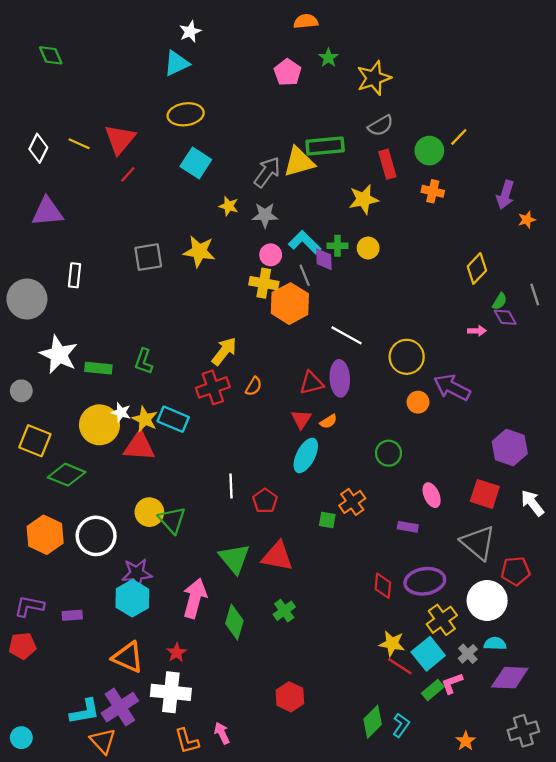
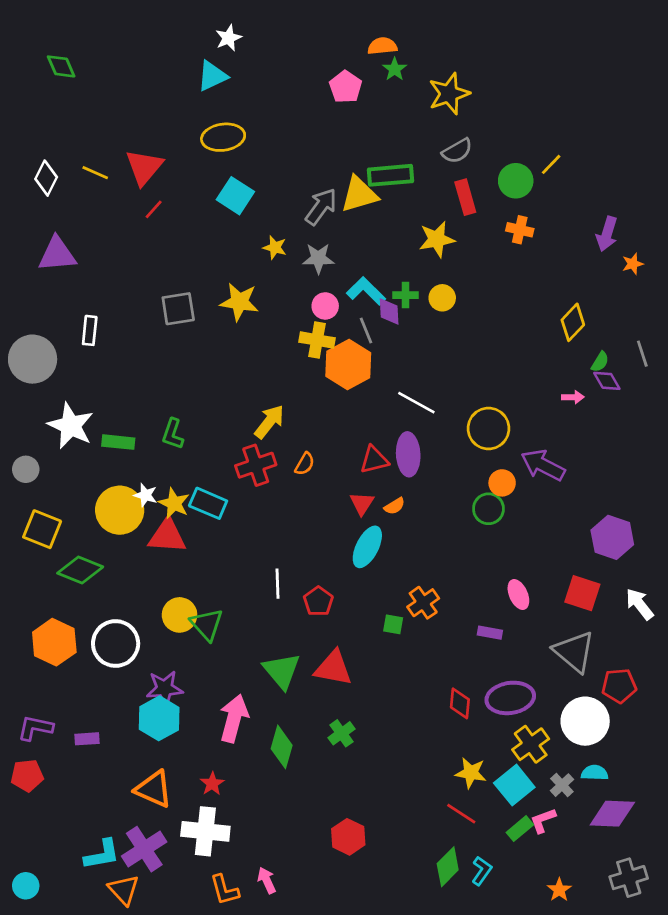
orange semicircle: (306, 21) -> (382, 46), moved
green circle: (389, 453) -> (488, 509), moved
red line: (400, 666) -> (461, 814), moved

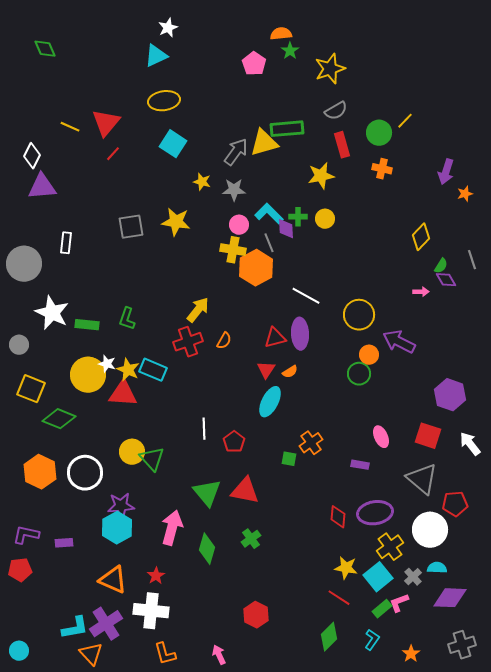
white diamond: (46, 178) -> (32, 156), moved
cyan L-shape: (482, 871) -> (372, 640), moved
pink arrow: (267, 880) -> (219, 655), moved

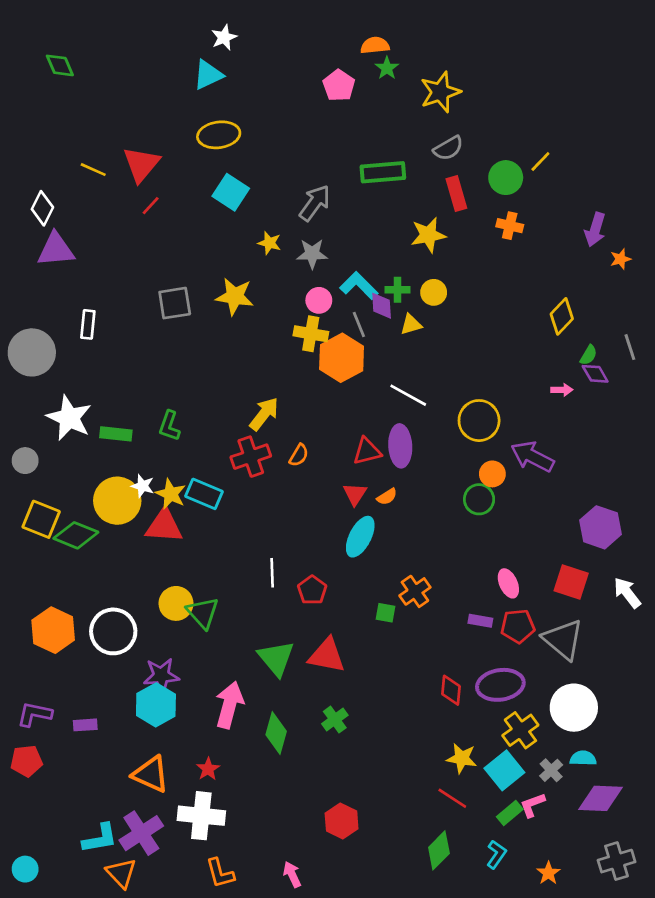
yellow triangle: (264, 143) -> (411, 324), moved, size x0.6
green diamond: (59, 419) -> (76, 535), moved
red pentagon: (455, 504) -> (518, 626), moved

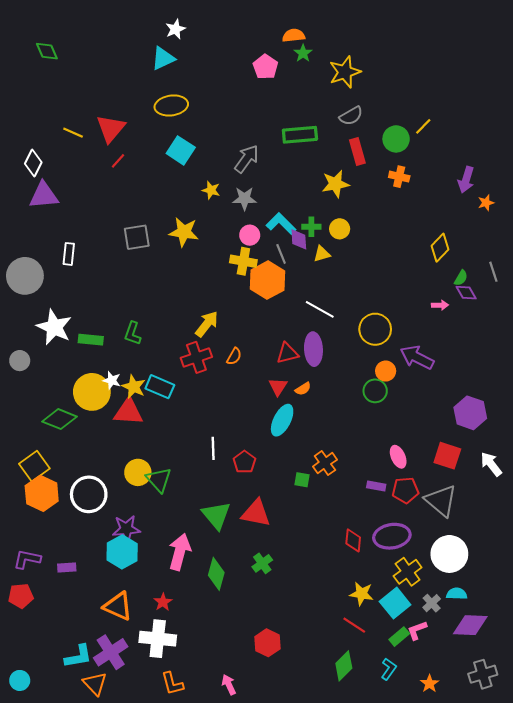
yellow square: (41, 519) -> (34, 466), moved, turned 32

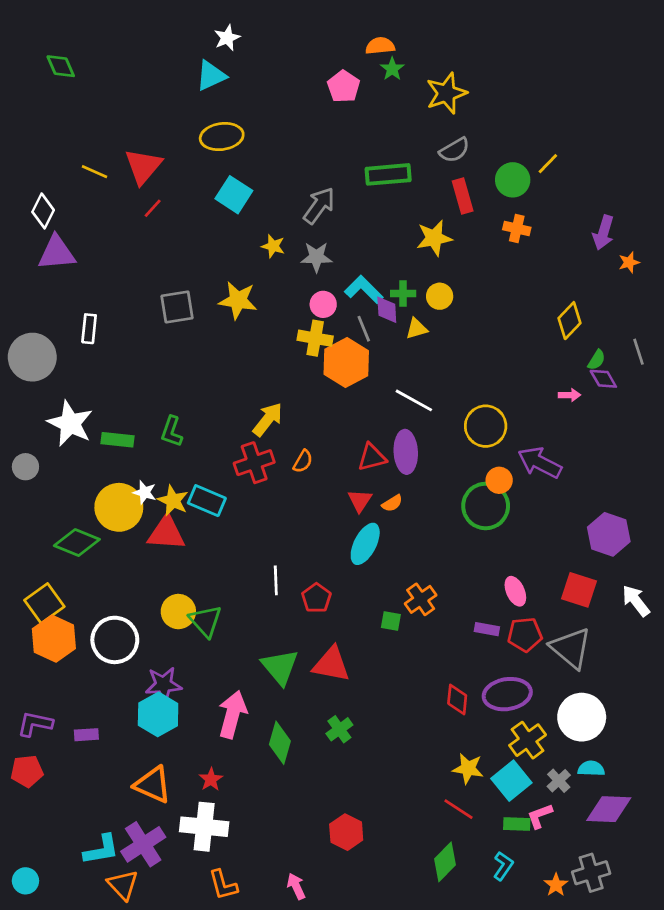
green circle: (375, 391) -> (486, 506), size x1.5
green rectangle: (399, 637) -> (517, 824), turned 42
gray cross: (483, 674) -> (591, 873), moved

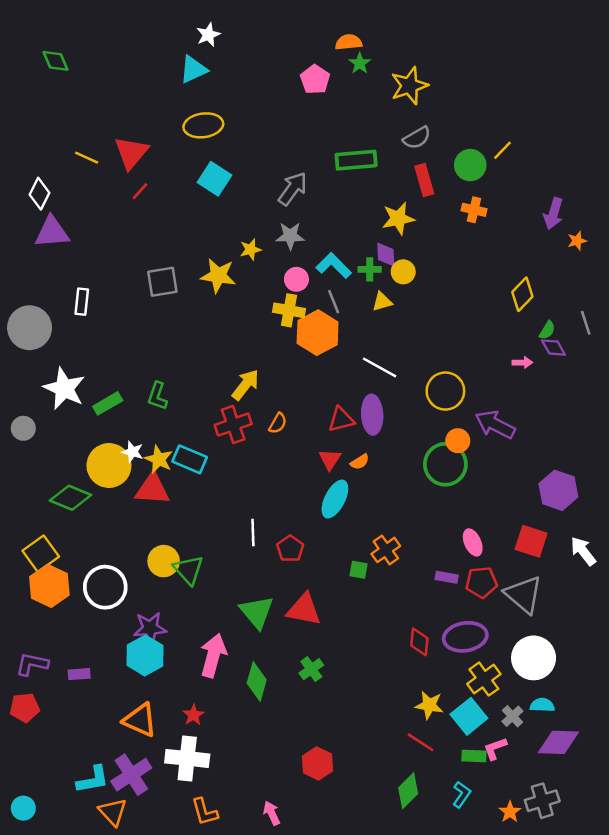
yellow star: (273, 246) -> (250, 250), moved, turned -30
purple diamond: (387, 310) -> (386, 254), moved
green rectangle: (118, 440) -> (108, 403), turned -36

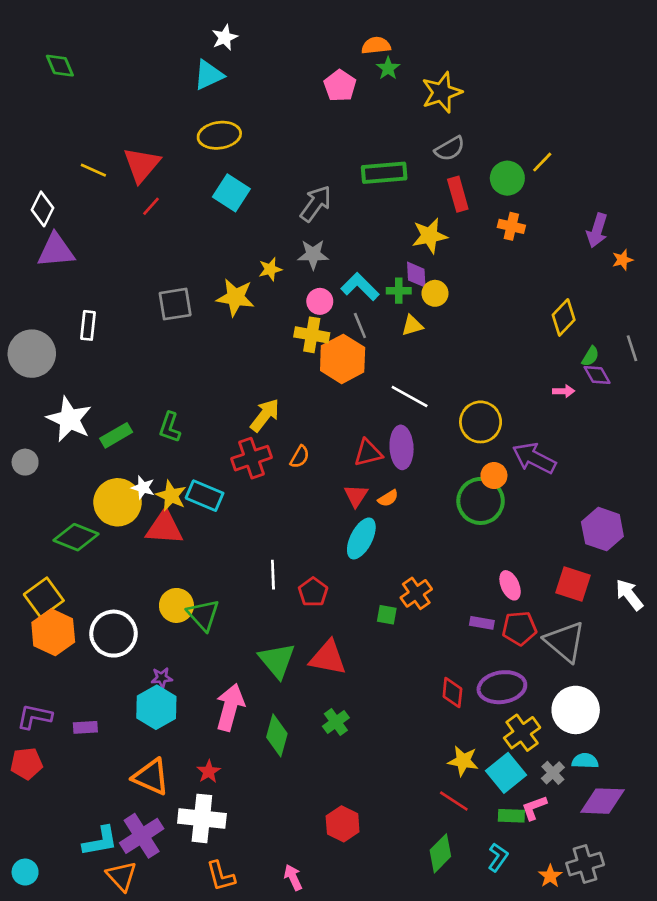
purple star: (150, 628) -> (162, 678), size x0.6

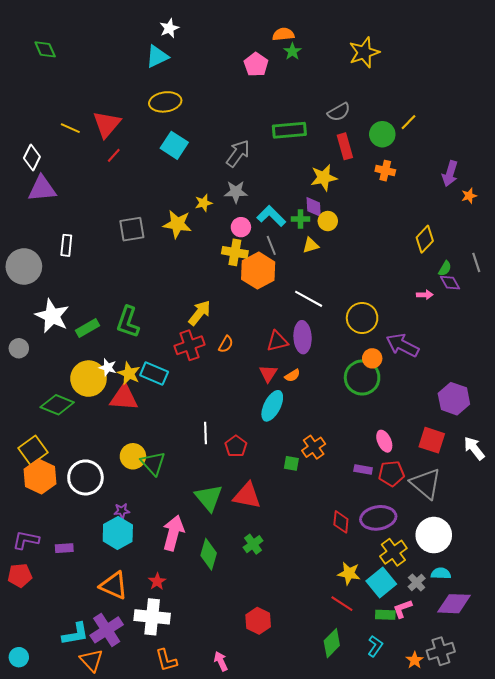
yellow star: (442, 92) -> (364, 52), moved
green L-shape: (170, 427) -> (128, 322), size x1.4

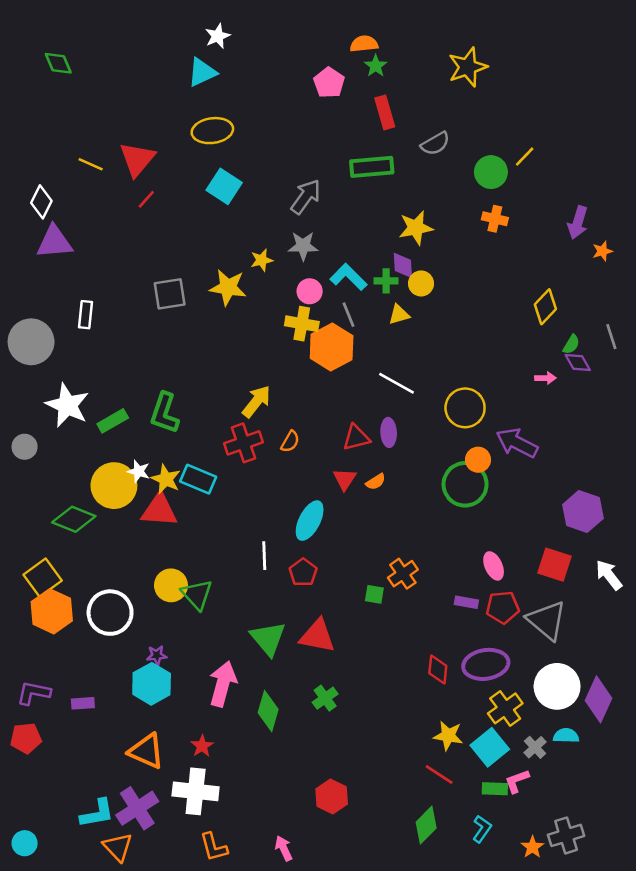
red rectangle: (345, 146) -> (385, 112), moved
purple ellipse: (303, 337) -> (389, 432), size x0.7
cyan ellipse: (272, 406) -> (310, 521), moved
purple diamond: (454, 604) -> (598, 699), moved, turned -68

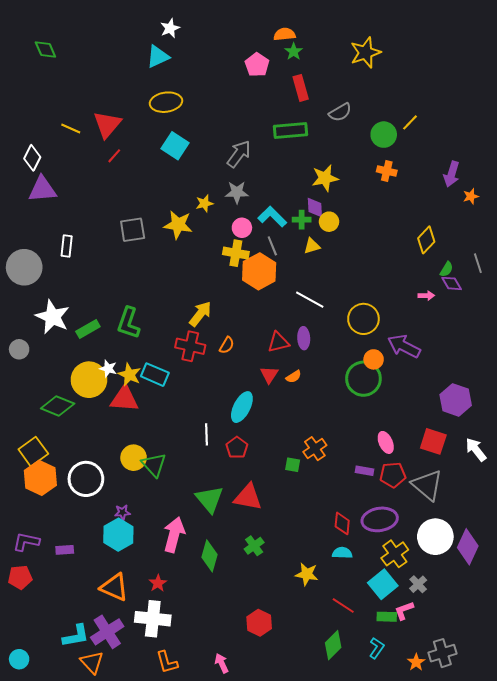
red cross: (244, 443) -> (190, 346), turned 32
yellow star: (448, 736) -> (307, 574), moved
cyan semicircle: (566, 736) -> (342, 553), moved

